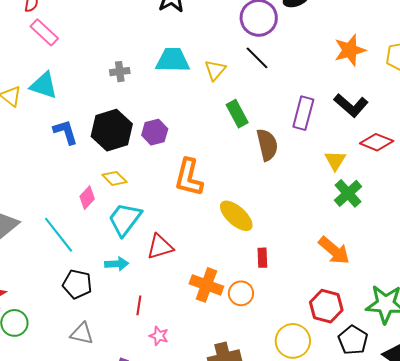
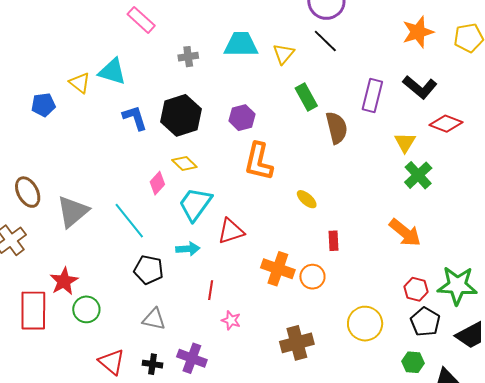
pink rectangle: (44, 32) -> (141, 20), moved
purple hexagon: (155, 132) -> (242, 118), moved
yellow ellipse: (236, 216) -> (307, 199), size x0.6
red hexagon: (326, 306) -> (416, 289), moved, size x0.7

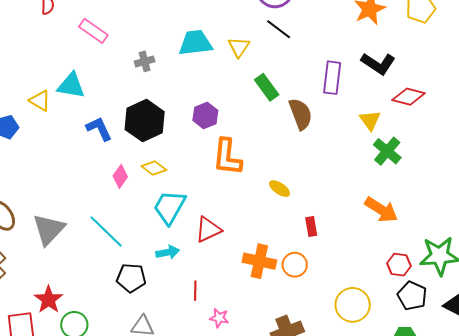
pink diamond: (157, 183) -> (120, 176), moved

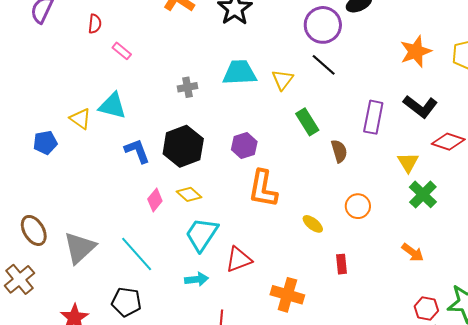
pink rectangle: (93, 31) -> (122, 51), moved, size x0.7
brown semicircle: (300, 114) -> (339, 151), size x0.7
orange arrow: (381, 210) -> (413, 252), size x0.7
orange circle: (295, 265) -> (358, 206), moved
black pentagon: (131, 278) -> (126, 302), moved

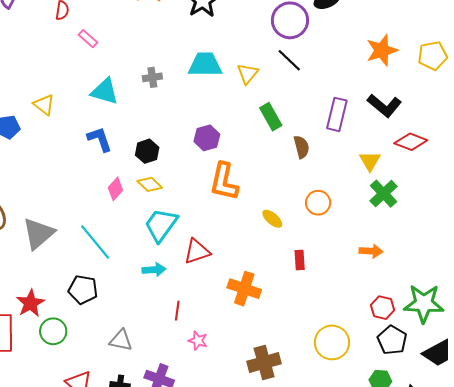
cyan triangle: (112, 106) -> (105, 91), moved
black hexagon: (183, 146) -> (147, 151), moved, size x0.6
orange arrow: (413, 252) -> (371, 251), turned -35

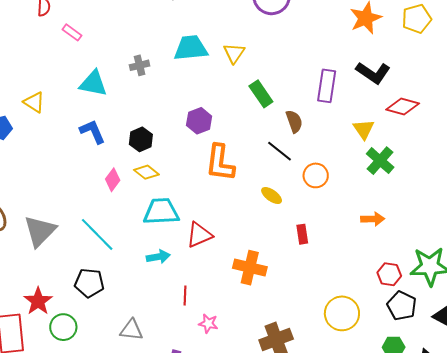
black line: (289, 60) -> (280, 151), moved
cyan trapezoid: (161, 225) -> (161, 212), turned 57

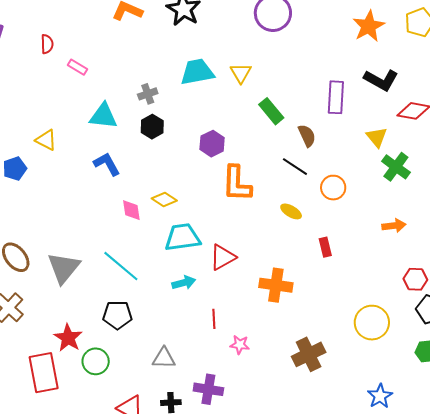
black hexagon: (141, 139) -> (152, 127), moved
pink diamond: (113, 180) -> (131, 210), turned -40

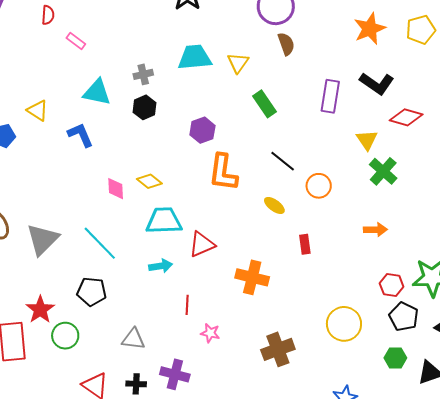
brown semicircle: (307, 136) -> (286, 44), moved
blue L-shape: (107, 164) -> (81, 135), moved

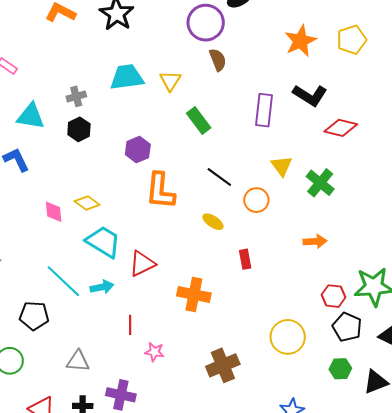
yellow triangle: (367, 140) -> (282, 166), moved
cyan trapezoid: (164, 221) -> (103, 242), turned 36
cyan line: (100, 243) -> (63, 281), moved

